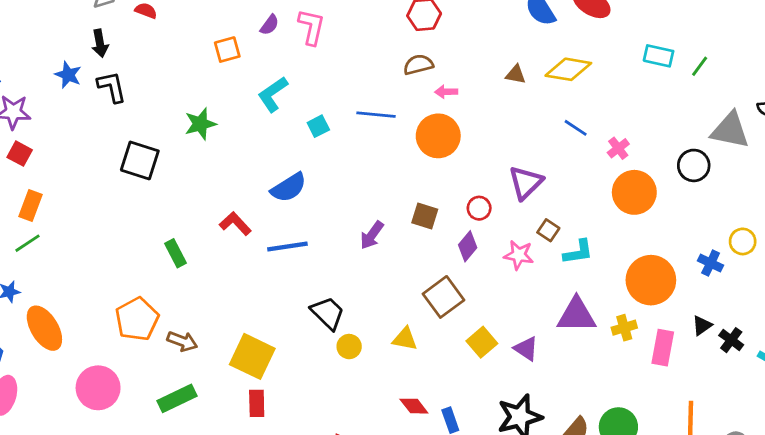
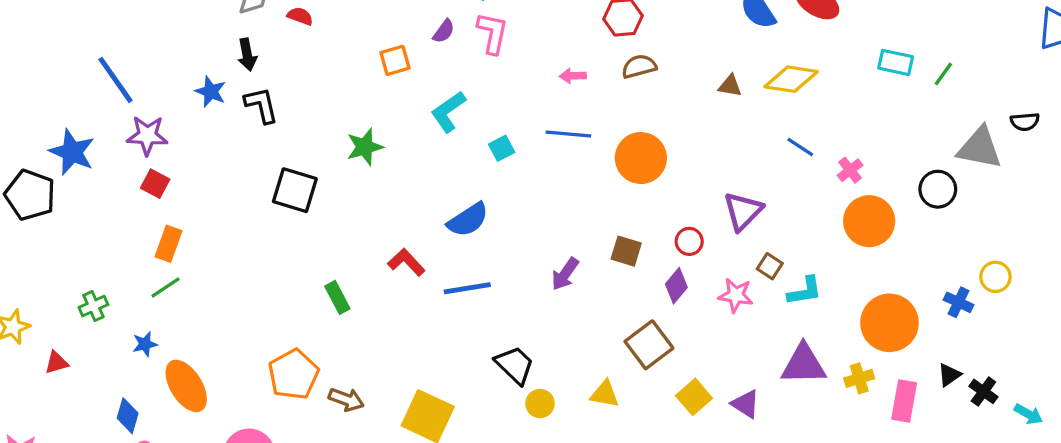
brown semicircle: (418, 65) -> (639, 66), moved
pink arrow: (446, 92) -> (573, 76), moved

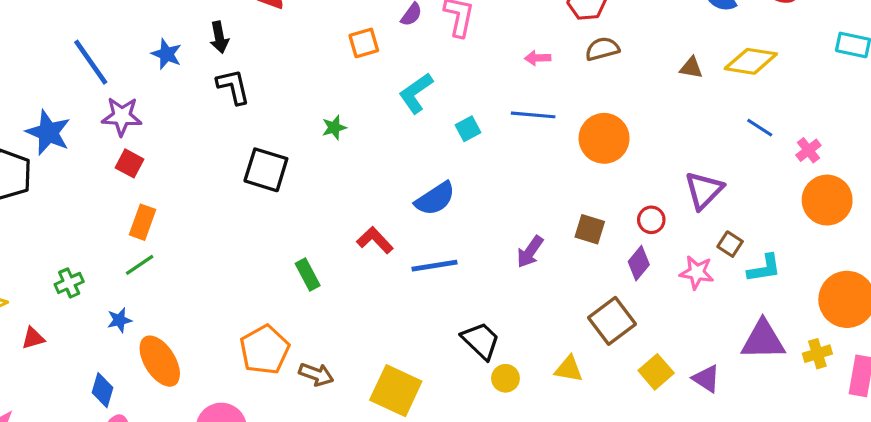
blue star: (211, 92) -> (167, 54), moved
green star: (365, 147) -> (334, 128), size x0.7

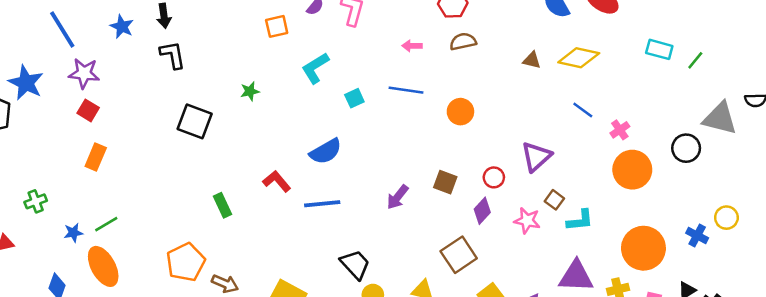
orange circle: (604, 138) -> (460, 112), size x0.7
green line: (140, 265) -> (106, 224), moved

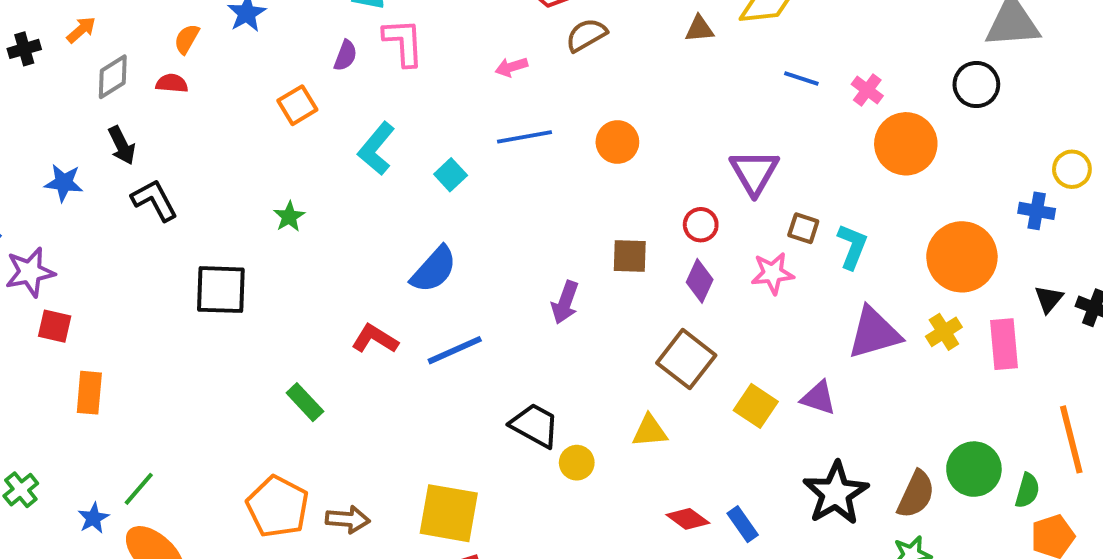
cyan L-shape: (580, 220) -> (852, 246), turned -44

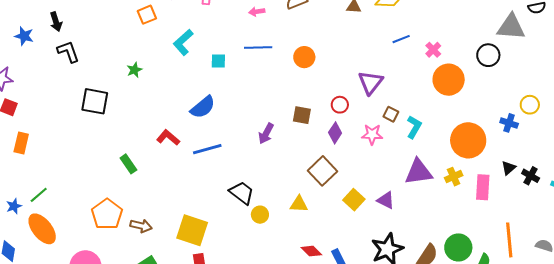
blue line: (801, 79) -> (401, 39), turned -48
cyan square: (451, 175) -> (218, 61), turned 35

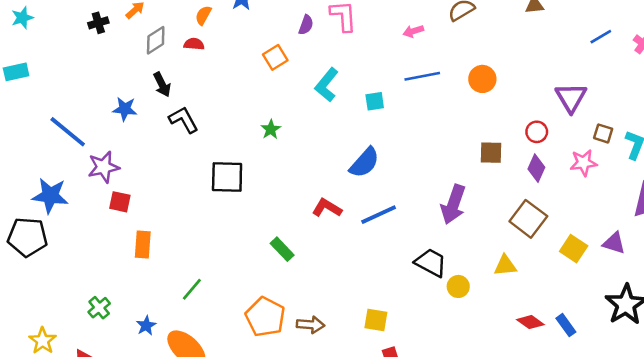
purple arrow: (266, 133) -> (453, 204), moved, size x1.4
green line: (39, 195) -> (192, 289), moved
yellow square: (192, 230) -> (376, 320), size x0.6

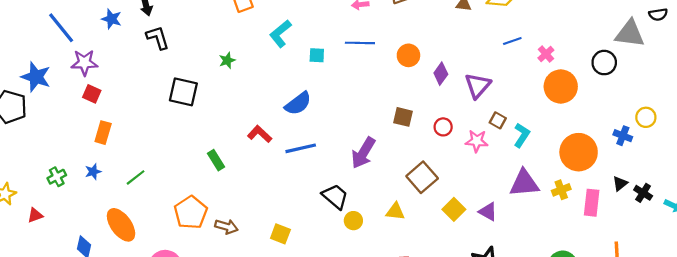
red circle: (537, 132) -> (443, 127), moved
purple diamond: (536, 168) -> (441, 74), moved
blue star: (146, 326) -> (93, 172), moved

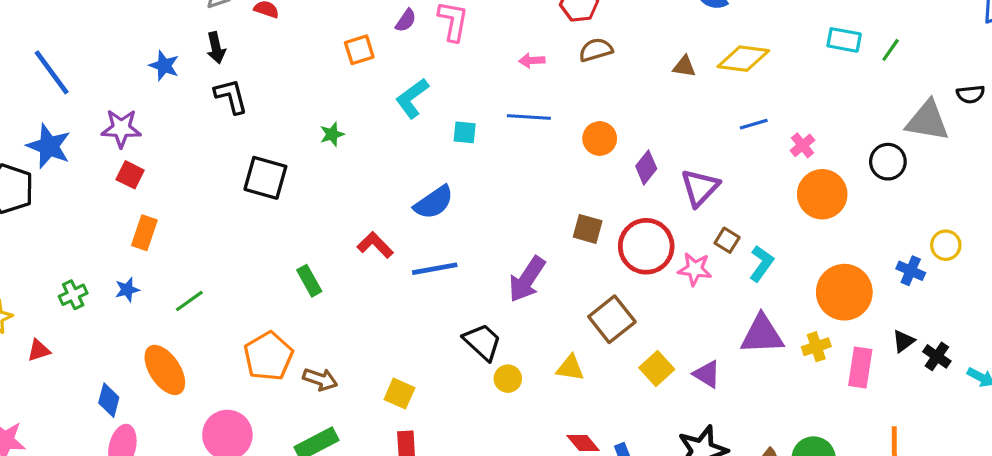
blue line: (61, 28) -> (52, 72), moved
red circle: (443, 127) -> (646, 246), size x2.0

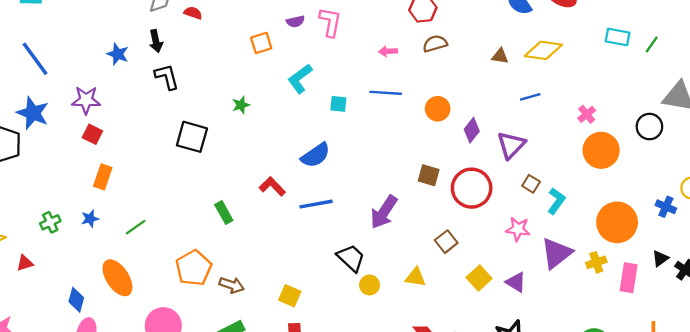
purple semicircle: (406, 20) -> (295, 21), turned 42
blue line: (754, 124) -> (530, 97), moved
pink star: (695, 269) -> (518, 229), moved
brown square: (612, 319) -> (446, 242), size x0.7
purple triangle: (762, 334) -> (556, 253), turned -36

